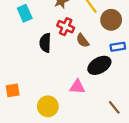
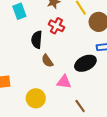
brown semicircle: (83, 41) -> (47, 61), moved
brown line: (114, 107) -> (80, 106), moved

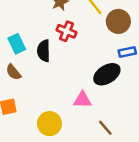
cyan rectangle: (19, 11) -> (17, 44), moved
brown semicircle: (47, 61) -> (13, 72), moved

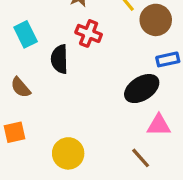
cyan rectangle: (17, 44) -> (26, 34), moved
pink triangle: (82, 100) -> (159, 125), moved

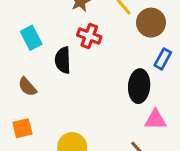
blue rectangle: (168, 59) -> (163, 59), turned -48
black ellipse: (142, 89) -> (139, 86), turned -52

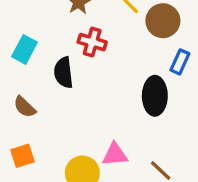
cyan rectangle: (31, 38) -> (24, 49), turned 60
pink triangle: (155, 120) -> (115, 155), moved

